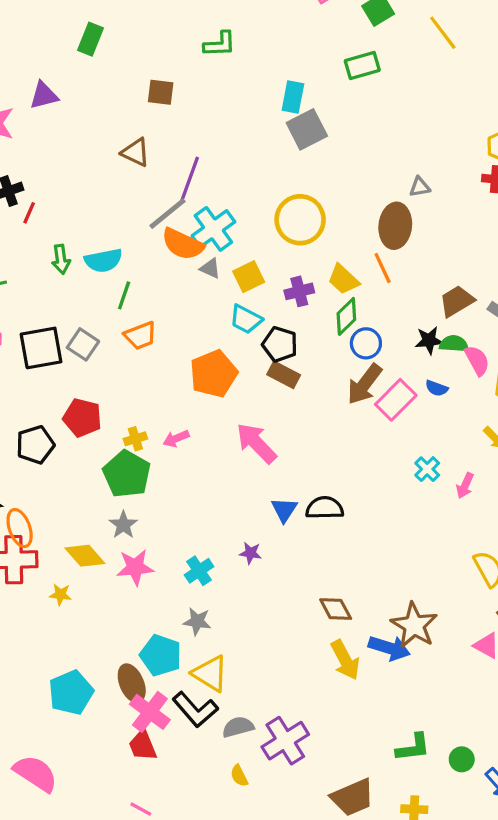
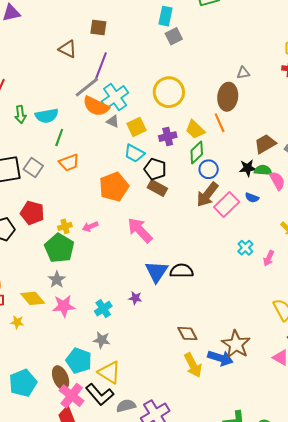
brown square: (161, 92) -> (98, 27), moved
gray square: (307, 129) -> (174, 36), size x0.7
blue triangle: (284, 510) -> (156, 272), size x1.4

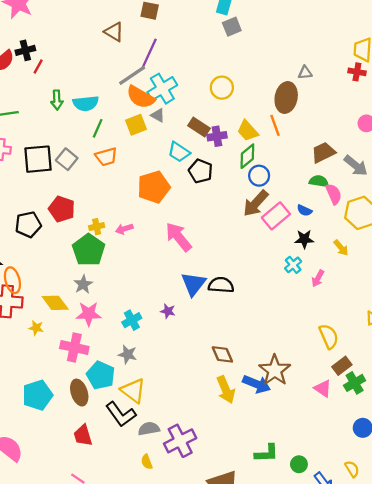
yellow circle: (169, 92) -> (222, 88), size x0.7
yellow square: (136, 127) -> (136, 125), moved
black star: (248, 168) -> (304, 239), moved
brown rectangle: (157, 188) -> (199, 127), moved
pink cross: (72, 396) -> (74, 347), moved, turned -30

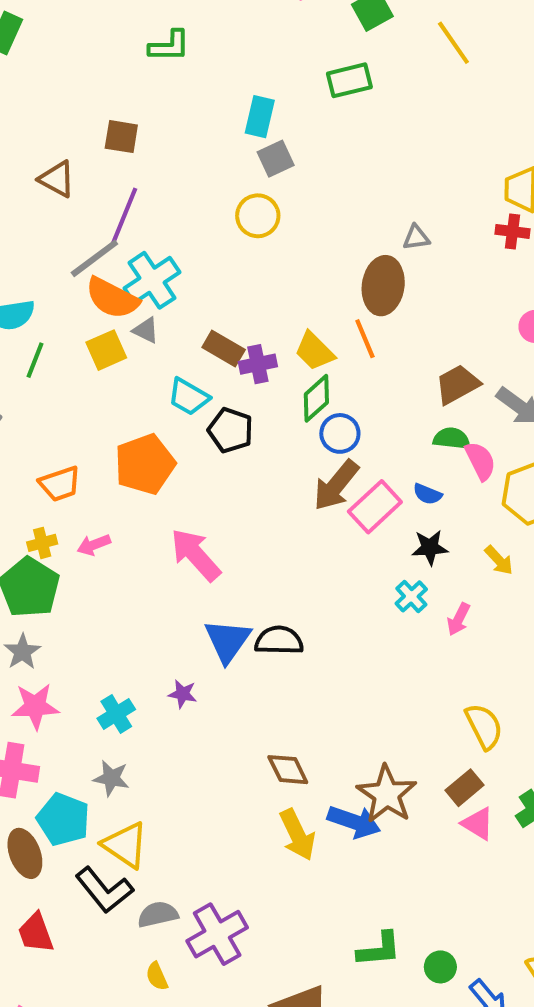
yellow circle: (222, 88) -> (258, 216), moved
orange trapezoid: (106, 157) -> (60, 484), moved
brown rectangle: (342, 366) -> (464, 788), moved

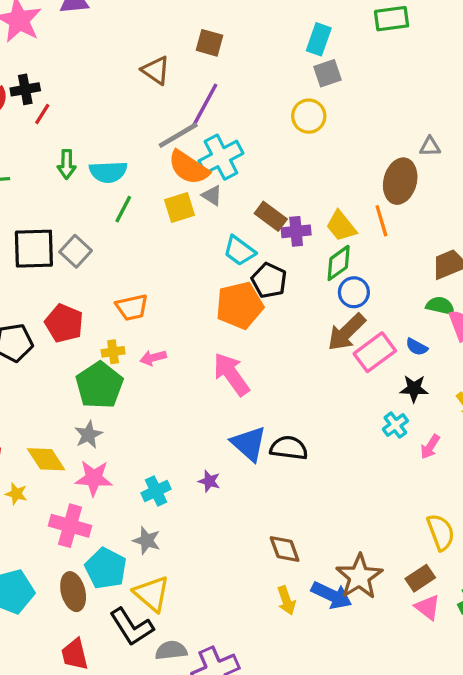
orange pentagon: (145, 464) -> (240, 305), moved
blue triangle: (228, 641) -> (249, 444), turned -30
yellow arrow: (297, 835) -> (286, 600), size x0.7

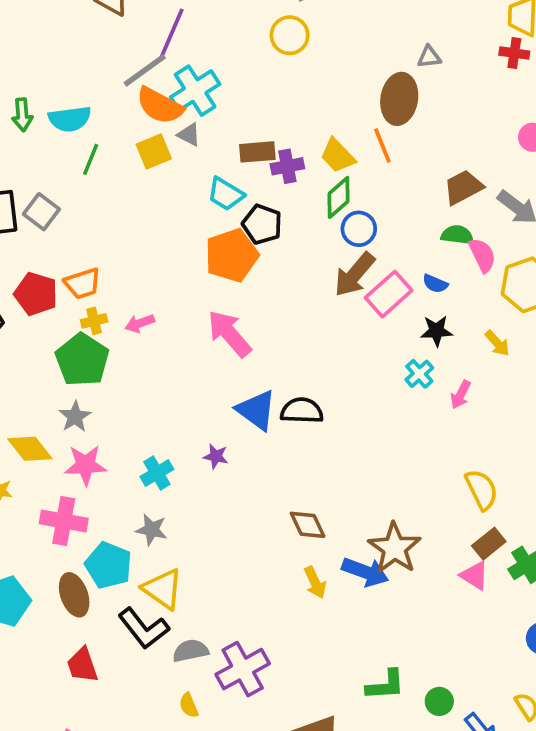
brown rectangle: (271, 216) -> (257, 152), turned -36
orange trapezoid: (132, 307) -> (83, 283), moved
brown rectangle: (420, 578) -> (489, 544), moved

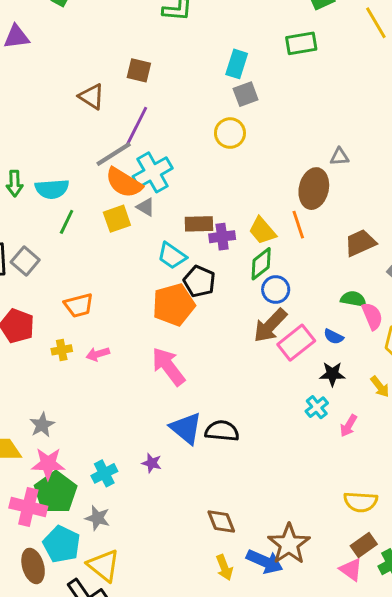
brown trapezoid: (463, 187) -> (360, 243), moved
orange trapezoid: (83, 283) -> (79, 305), moved
green pentagon: (82, 360) -> (56, 492), moved
yellow semicircle: (482, 490) -> (361, 502), turned 116

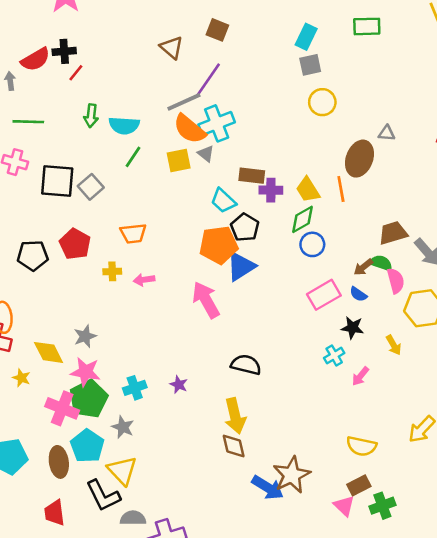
yellow circle: (230, 133) -> (322, 102), moved
brown trapezoid: (360, 243) -> (393, 233), moved
brown arrow: (270, 326) -> (363, 267), moved, size x0.6
blue triangle: (186, 428) -> (241, 266), moved, turned 40
yellow arrow: (224, 568) -> (235, 416), moved, size x1.5

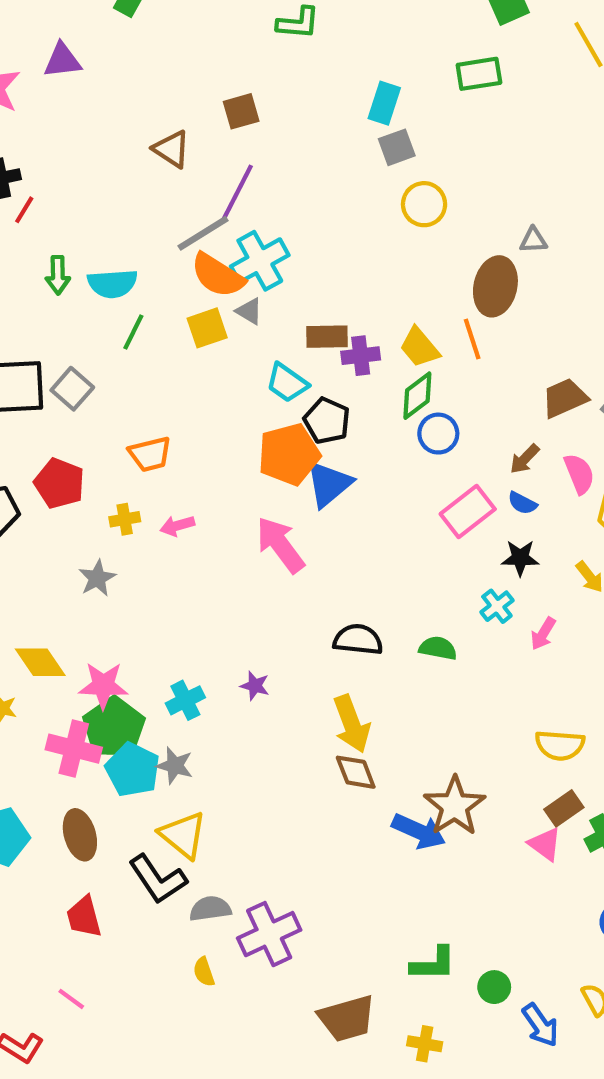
brown square: (217, 30) -> (241, 111), turned -30
green semicircle: (381, 263) -> (438, 648), moved
gray star: (85, 336) -> (97, 578), moved
cyan pentagon: (87, 446) -> (133, 770), moved

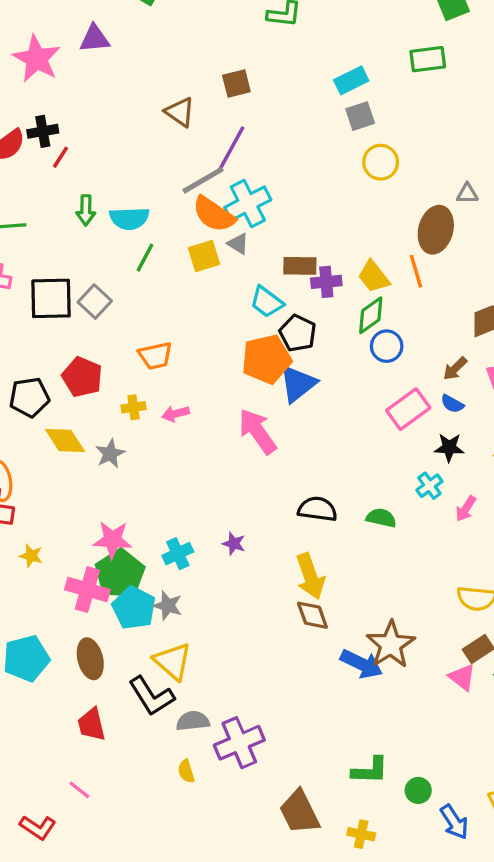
cyan rectangle: (384, 103) -> (351, 80), turned 44
yellow diamond: (40, 662) -> (65, 441), moved
brown trapezoid: (347, 1018) -> (300, 812), turned 78

